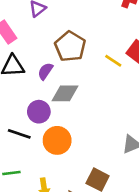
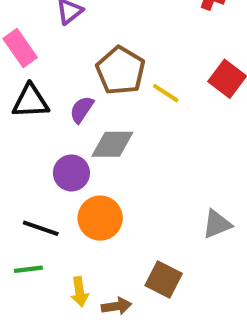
yellow line: (113, 61) -> (166, 93), moved
black line: (19, 134) -> (41, 228), moved

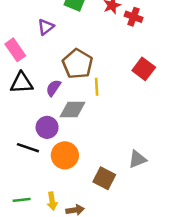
yellow line: (166, 93) -> (97, 87), moved, turned 54
black line: (41, 228) -> (28, 148), moved
green line: (28, 269) -> (22, 200), moved
brown square: (164, 279) -> (104, 178), moved

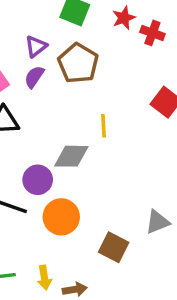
brown pentagon: (78, 64) -> (78, 63), moved
purple semicircle: (53, 88) -> (34, 77), moved

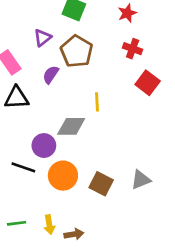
red star: (124, 18) -> (127, 13), moved
red cross: (152, 33) -> (133, 49), moved
purple semicircle: (34, 77) -> (51, 75), moved
brown square: (114, 247) -> (101, 184), moved

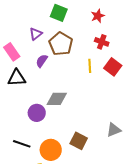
yellow line: (97, 102) -> (90, 66), moved
black line: (23, 167) -> (22, 144), moved
orange circle: (63, 176) -> (51, 150), moved
gray triangle: (141, 180) -> (114, 130), moved

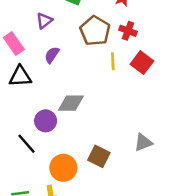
brown pentagon: (61, 44) -> (95, 31), moved
black line: (22, 144) -> (27, 144), moved, turned 30

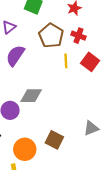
purple semicircle: (52, 55) -> (15, 56), size x1.5

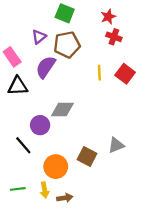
brown pentagon: (51, 36) -> (67, 45), moved, turned 30
red cross: (78, 36) -> (114, 37), moved
gray triangle: (91, 128) -> (116, 145), moved

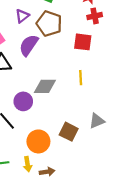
red cross: (114, 37) -> (95, 16), turned -32
brown pentagon: (67, 45) -> (49, 24), turned 30
yellow line: (99, 73) -> (81, 78), moved
red square: (125, 74) -> (83, 42), moved, turned -30

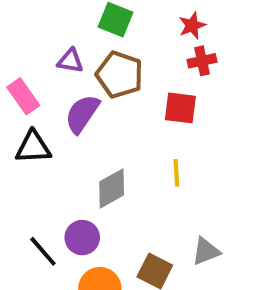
purple triangle: (22, 16) -> (70, 61), turned 48
gray diamond: (45, 86) -> (112, 188), turned -30
purple circle: (23, 101) -> (82, 238), moved

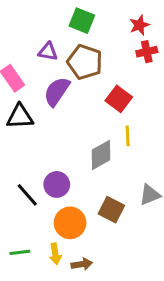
red square: (180, 108) -> (119, 99), moved, turned 30
gray diamond: (112, 188) -> (101, 155), moved

